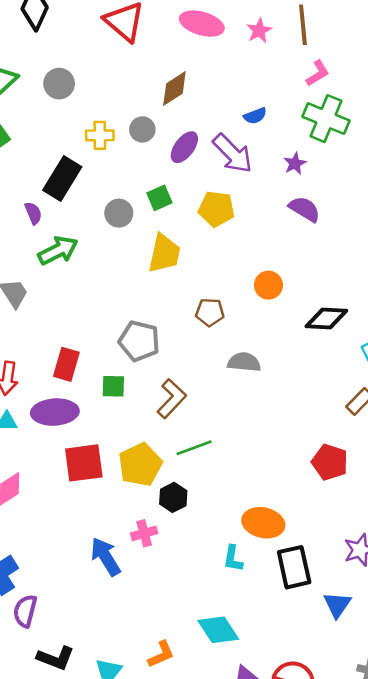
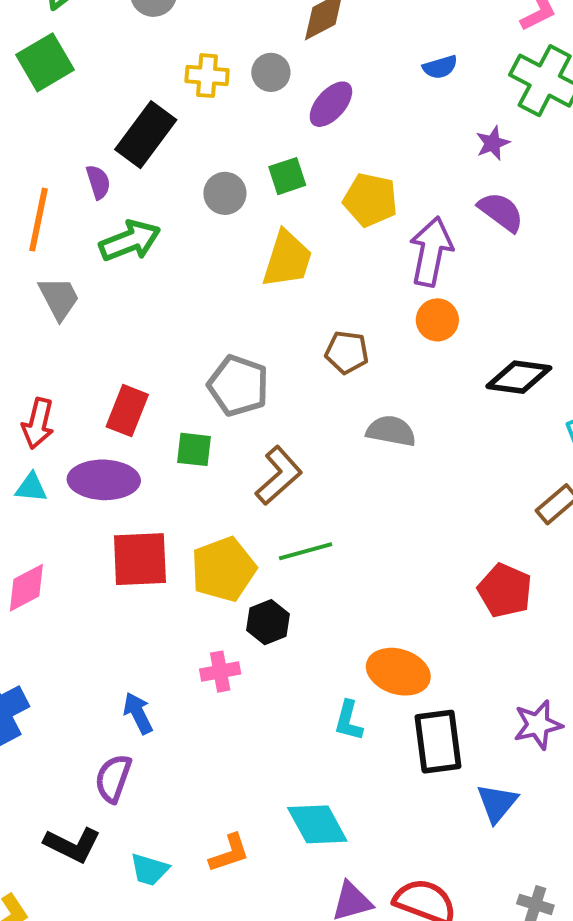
purple arrow: (233, 153) -> (431, 252), moved, turned -129
blue arrow: (106, 557) -> (138, 713), moved, size x0.7
purple semicircle: (25, 611) -> (113, 778), moved

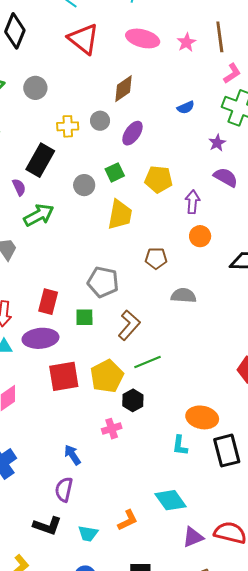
purple arrow: (431, 252) -> (193, 202), size x0.7

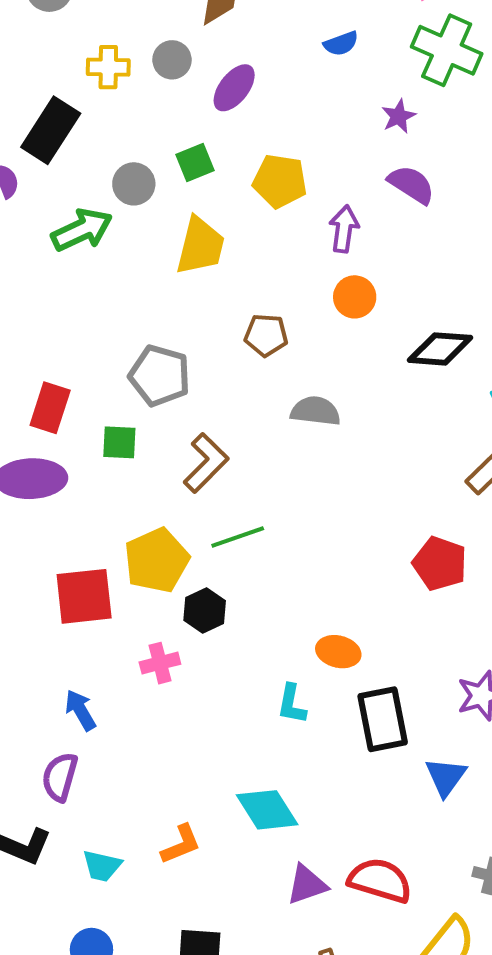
green arrow: (39, 215) -> (82, 230), moved
red square: (64, 376) -> (84, 596), moved
orange ellipse: (202, 417) -> (338, 652), size x0.7

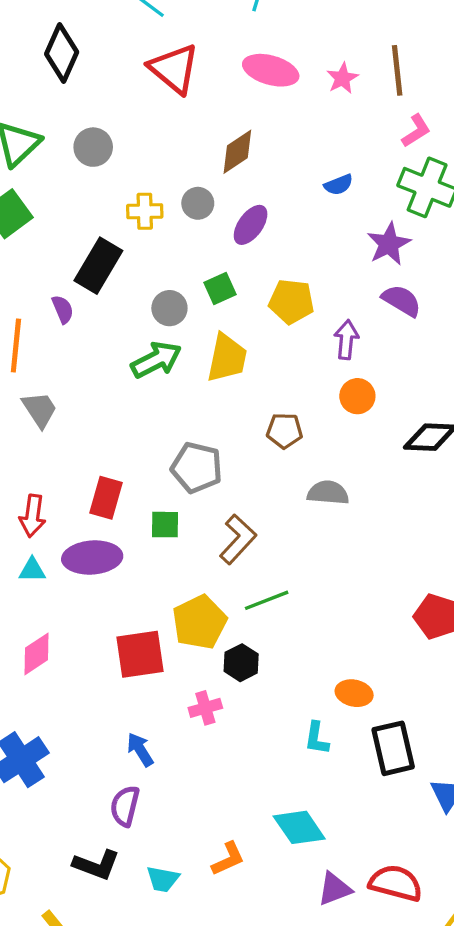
purple star: (399, 116) -> (389, 244), size x1.5
green arrow: (82, 230) -> (156, 360), moved

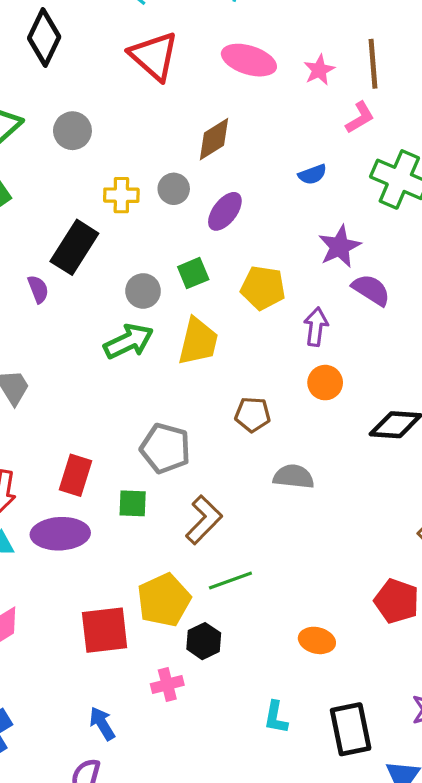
pink L-shape: (416, 131) -> (360, 117), moved
purple star: (389, 244) -> (340, 247), moved
orange ellipse: (354, 693) -> (317, 640), moved

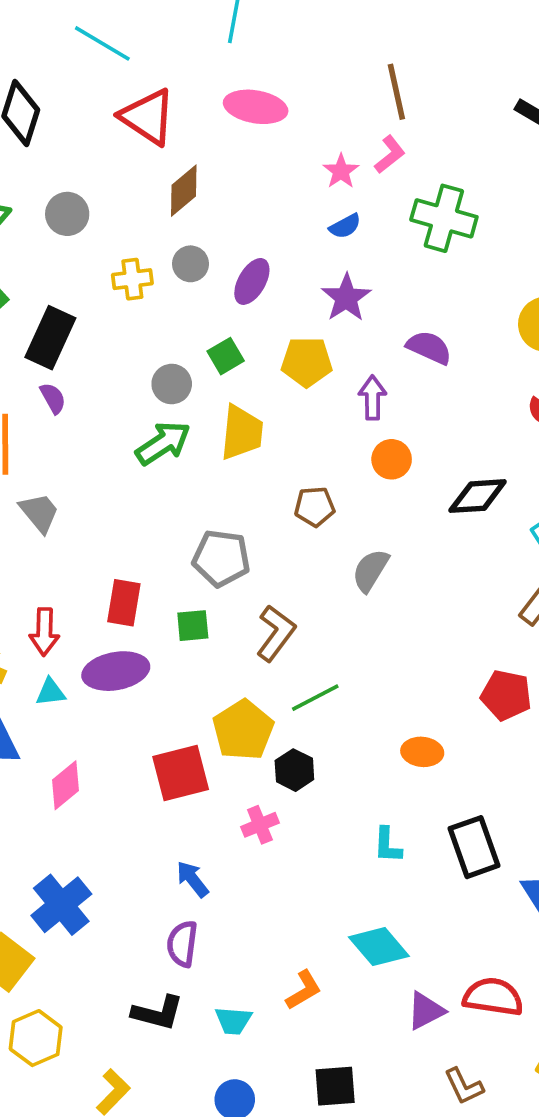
pink star: (319, 70) -> (341, 171), moved
brown diamond: (214, 139) -> (184, 191), moved
black rectangle: (74, 247) -> (50, 338), moved
purple star: (340, 247) -> (346, 298), moved
gray semicircle: (294, 477) -> (371, 570), turned -57

